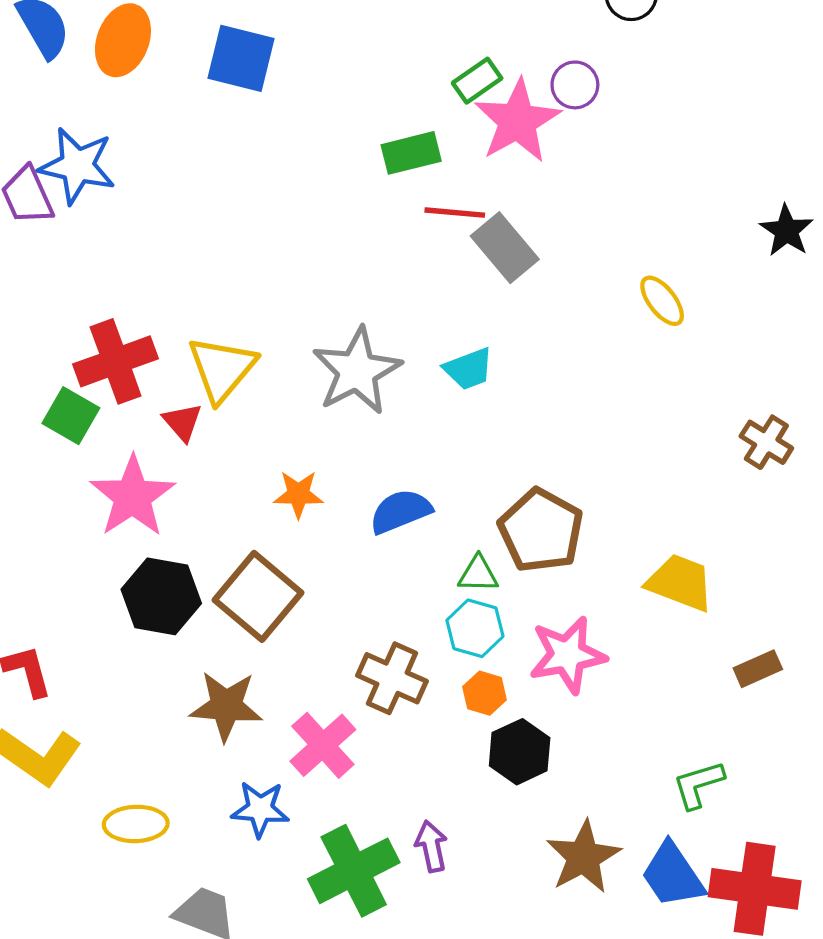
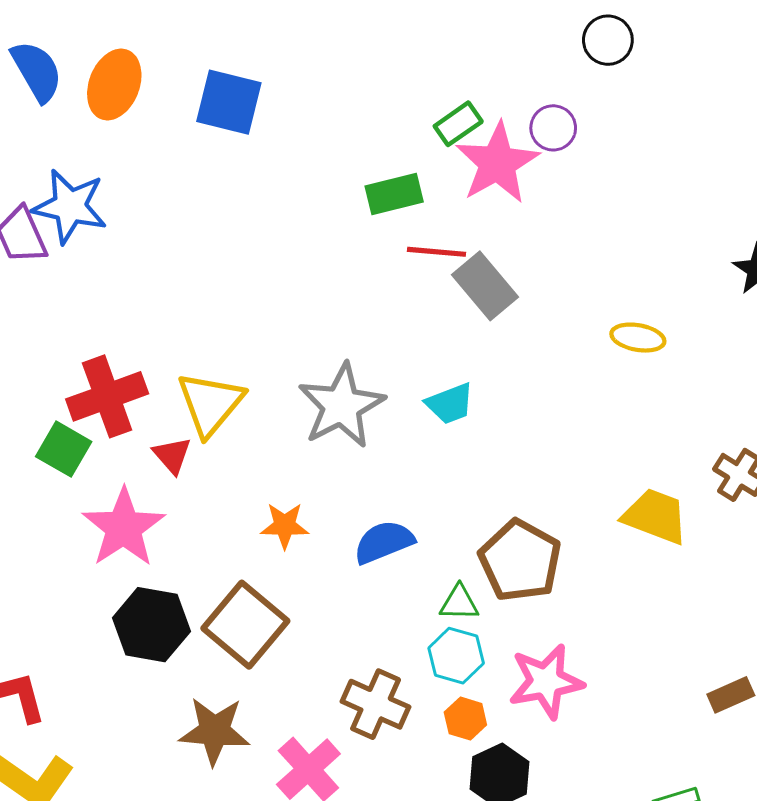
yellow ellipse: (662, 301) -> (638, 338), turned -42
yellow trapezoid: (680, 583) -> (655, 516), moved

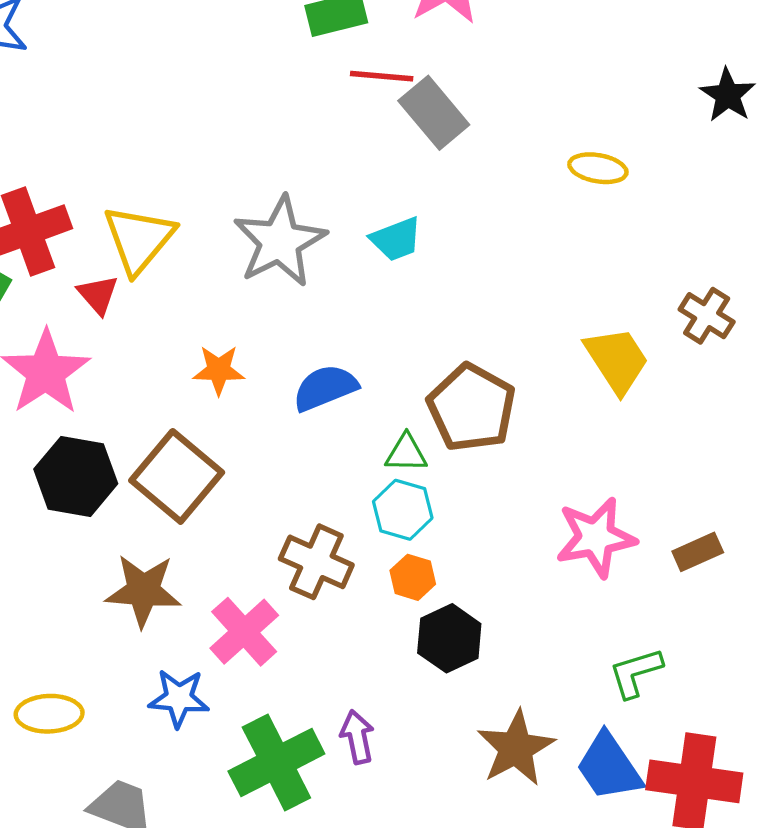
yellow trapezoid: (655, 516) -> (617, 360), turned 36
pink star: (546, 681) -> (596, 537), moved

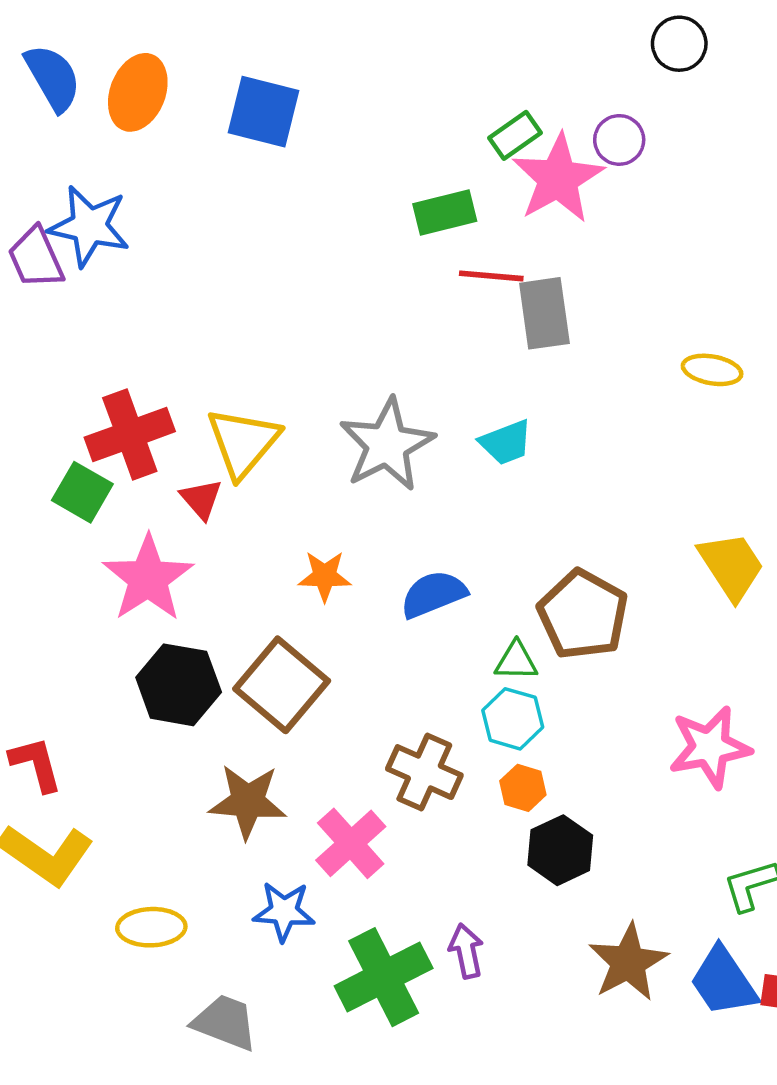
gray rectangle: (434, 113) -> (544, 313), turned 32

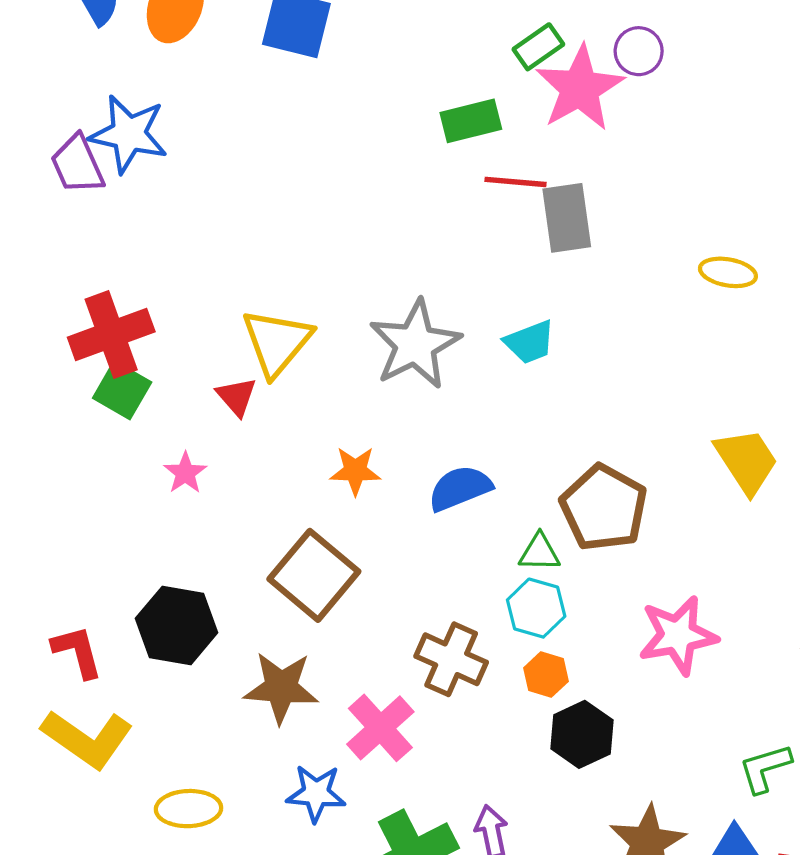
red cross: (130, 434) -> (111, 335), moved
pink star: (148, 578) -> (185, 473), size x0.5
black hexagon: (179, 685) -> (177, 625), moved
pink star: (710, 747) -> (678, 635), moved

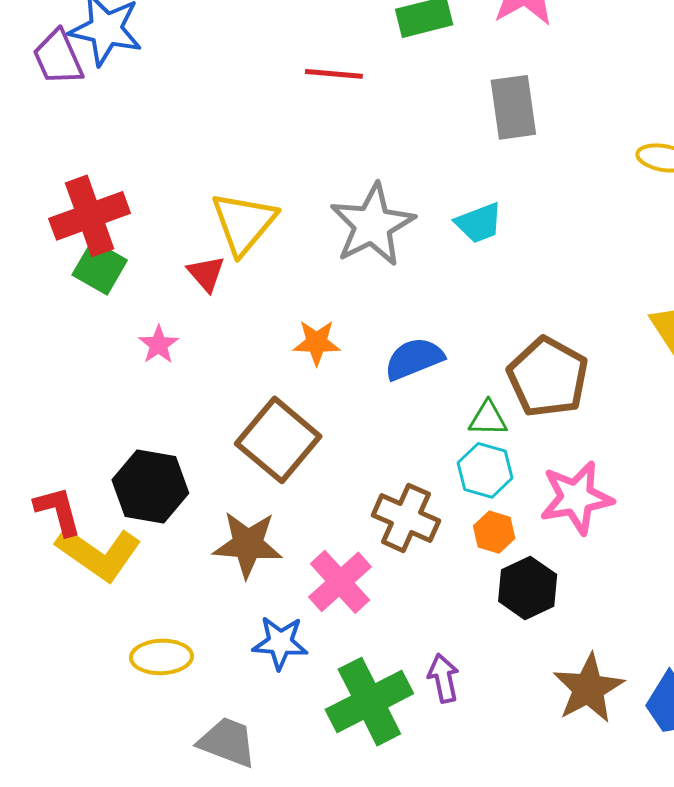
red line: (515, 182) -> (334, 74), moved
pink star: (678, 635) -> (576, 498), moved
yellow L-shape: (87, 739) -> (99, 553), moved

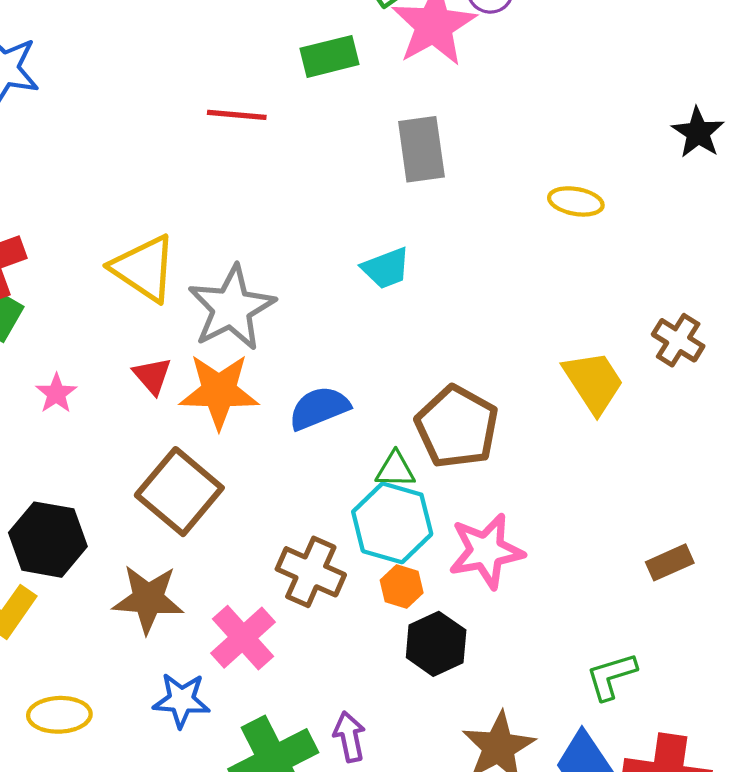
yellow triangle: (244, 223) -> (144, 268), turned -36
gray star: (372, 225) -> (232, 308), moved
red triangle: (206, 274) -> (152, 376), moved
orange star: (317, 343) -> (219, 391), size x1.6
cyan hexagon: (485, 470) -> (392, 523), size x1.4

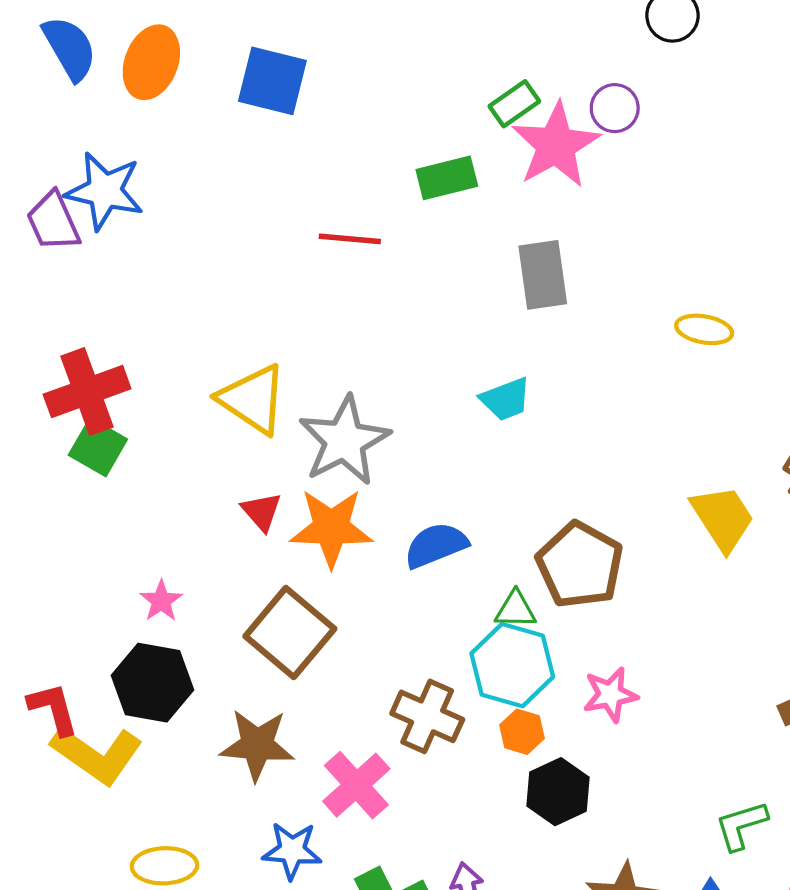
pink star: (56, 393) -> (161, 601), moved
pink star: (486, 551) -> (610, 695), size x0.7

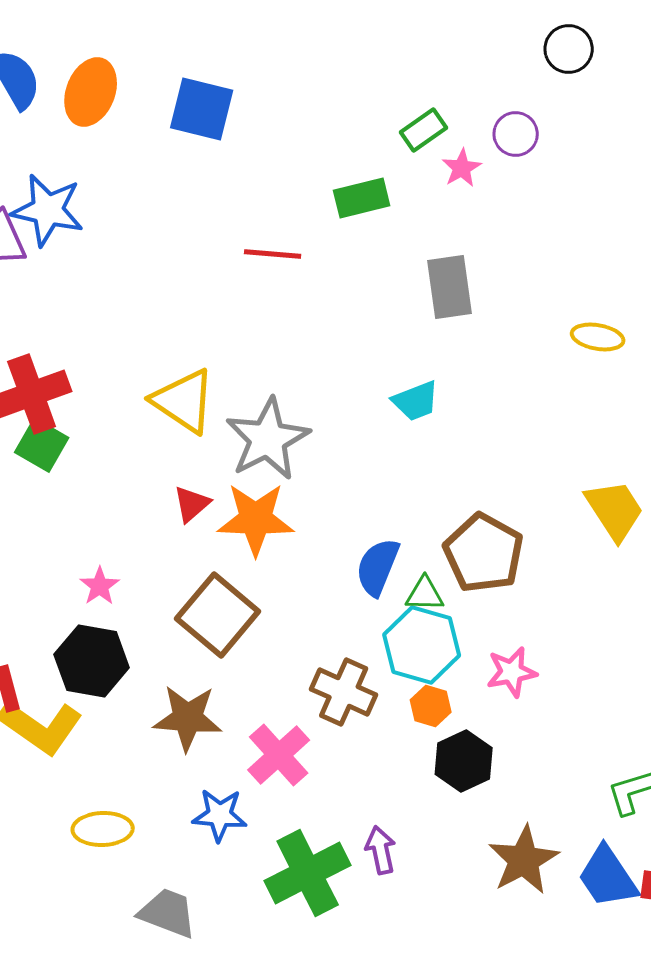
pink star: (556, 145) -> (462, 168), size x0.5
red triangle: (261, 511) -> (192, 504), turned 30
blue semicircle: (436, 545) -> (378, 567), moved, turned -46

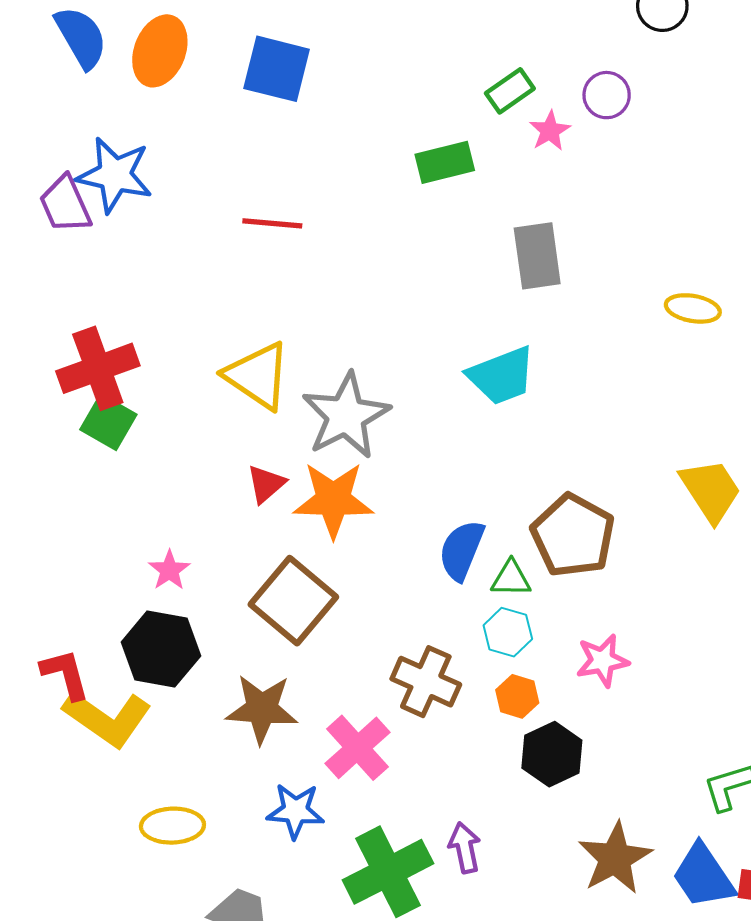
red line: (273, 254) -> (272, 223), moved
cyan trapezoid: (416, 401) -> (501, 376), size x1.4
cyan hexagon: (422, 645) -> (508, 632), size x0.6

